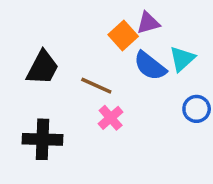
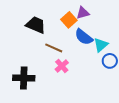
cyan triangle: (182, 59) -> (101, 45), moved
black trapezoid: (43, 68) -> (36, 25), moved, turned -95

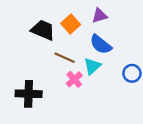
orange square: (69, 20) -> (71, 24), moved
cyan triangle: (101, 45) -> (92, 66), moved

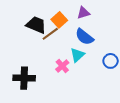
brown line: (65, 58) -> (50, 34), moved, turned -60

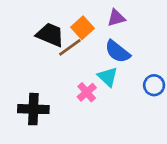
cyan triangle: (77, 55) -> (108, 77), turned -35

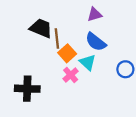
orange square: (82, 28) -> (67, 53), moved
brown line: (70, 47) -> (57, 38), turned -60

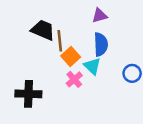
blue semicircle: (96, 42) -> (101, 44), turned -130

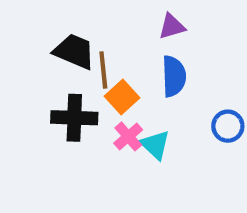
cyan triangle: (92, 66) -> (155, 145), moved
black cross: (28, 94) -> (74, 118), moved

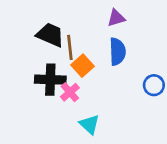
pink cross: (128, 136) -> (70, 92), moved
cyan triangle: (155, 145) -> (89, 124), moved

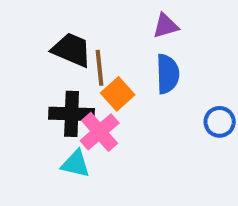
pink cross: (70, 92) -> (100, 132), size x1.4
cyan triangle: (89, 124) -> (76, 164), moved, turned -30

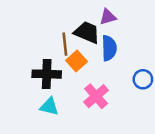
black trapezoid: (72, 50) -> (87, 32), moved
pink cross: (100, 132) -> (96, 96), moved

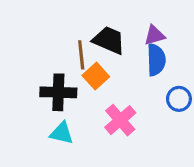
purple triangle: (108, 17) -> (155, 35), moved
blue semicircle: (109, 48) -> (156, 60), moved

